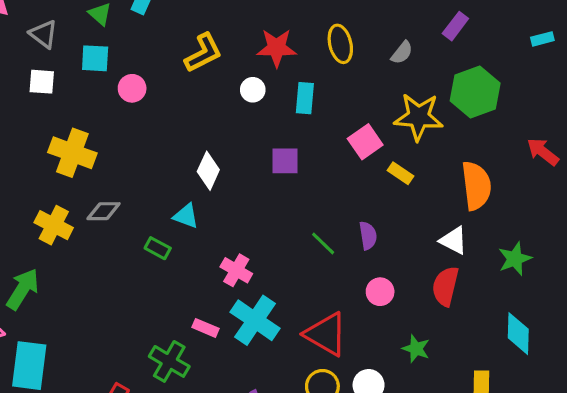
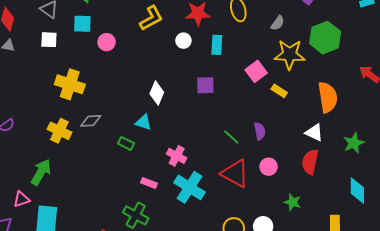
gray semicircle: (402, 53) -> (278, 23), moved
pink rectangle: (205, 328) -> (149, 183), moved
red triangle: (326, 334) -> (235, 173), moved

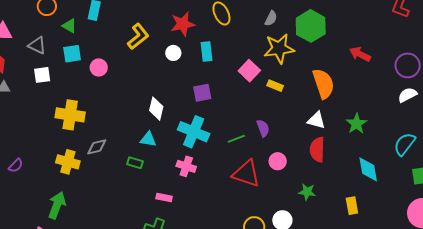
gray semicircle: (278, 23) -> (271, 18), moved
green line: (231, 137) -> (236, 139), turned -54
cyan cross: (189, 187) -> (194, 132), moved

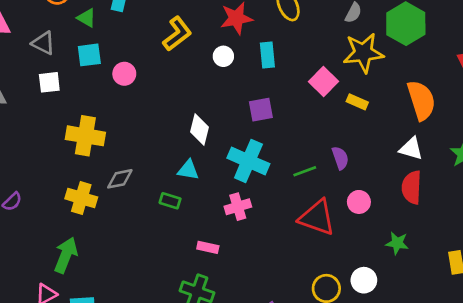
pink cross: (186, 166) -> (238, 207), turned -36

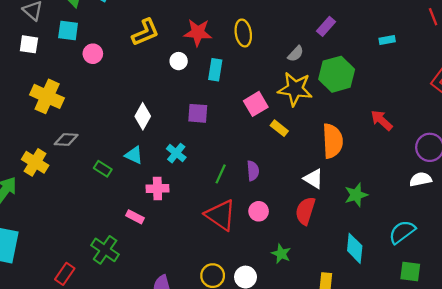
cyan cross: (248, 161) -> (176, 153), size x0.6
cyan triangle: (188, 170) -> (134, 155), moved
green line: (305, 171) -> (221, 174), turned -60
yellow cross: (81, 198) -> (35, 162), moved
pink rectangle: (208, 247) -> (135, 217), moved

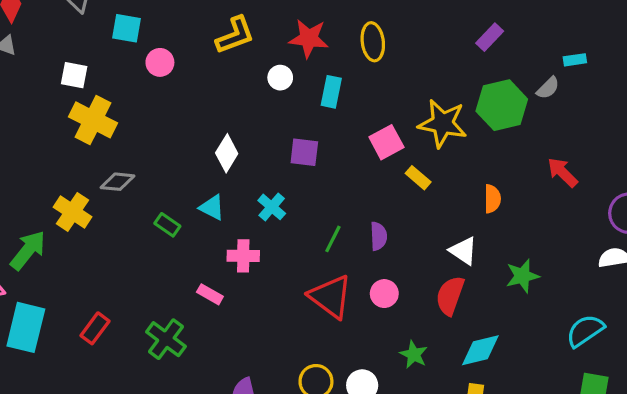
white square: (29, 44) -> (74, 75), moved
gray semicircle: (296, 54) -> (548, 88), moved
orange semicircle: (333, 141) -> (492, 199), size x0.6
cyan diamond: (355, 248) -> (480, 350), moved, turned 68
red rectangle: (65, 274) -> (95, 328), moved

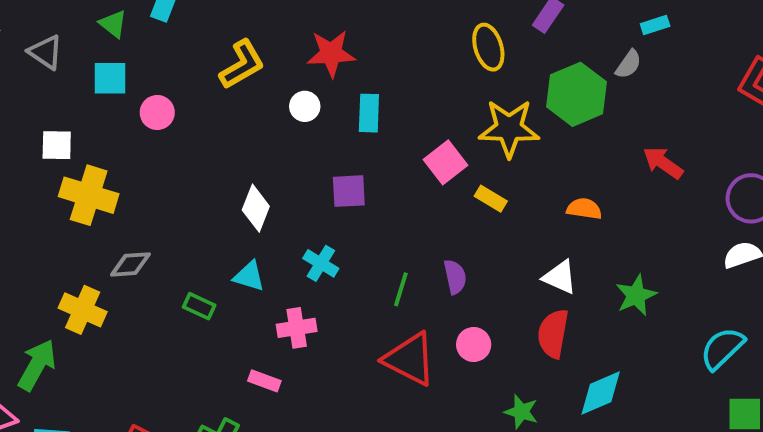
yellow ellipse: (373, 42) -> (488, 47), moved
orange semicircle: (492, 199) -> (584, 209), turned -72

